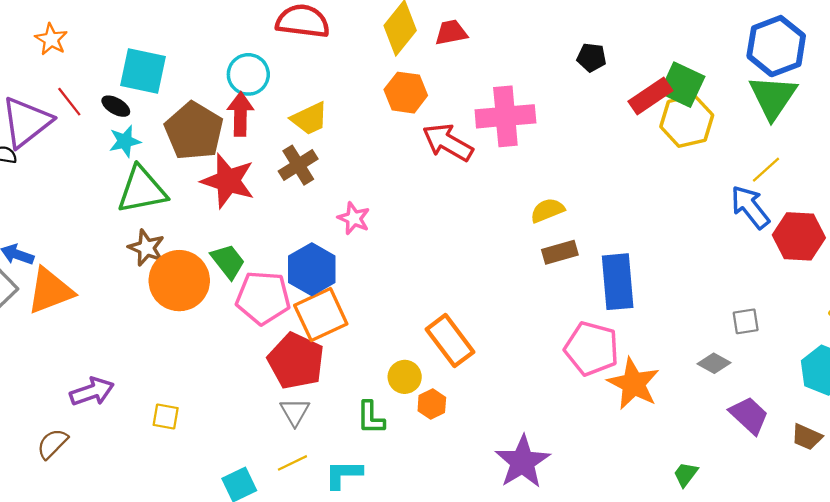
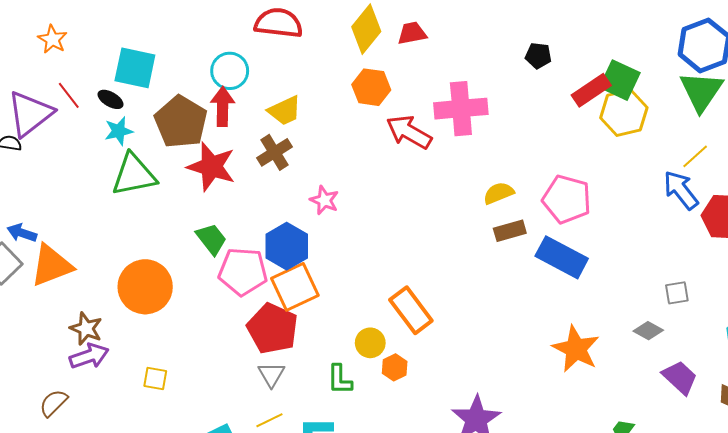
brown star: (146, 248) -> (86, 329), moved
orange circle: (179, 281) -> (145, 287), moved
blue rectangle: (618, 282) -> (562, 257), turned -57
pink pentagon: (592, 349) -> (567, 199), moved

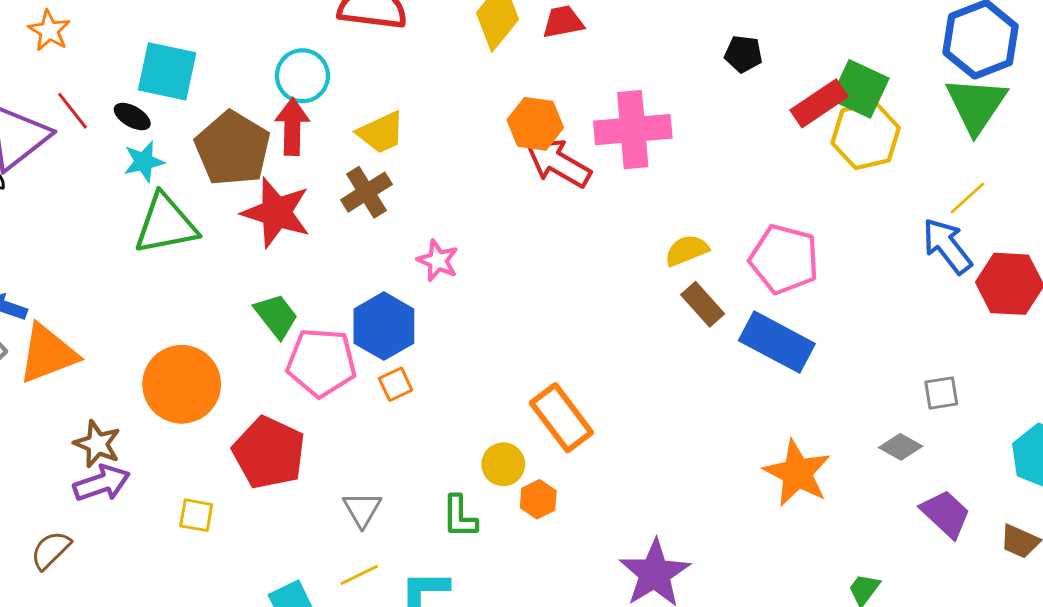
orange hexagon: (371, 87) -> (535, 124), moved
brown rectangle: (510, 231) -> (703, 304), turned 64
orange square: (295, 287) -> (396, 384), size x0.5
red pentagon: (272, 329) -> (269, 453), moved

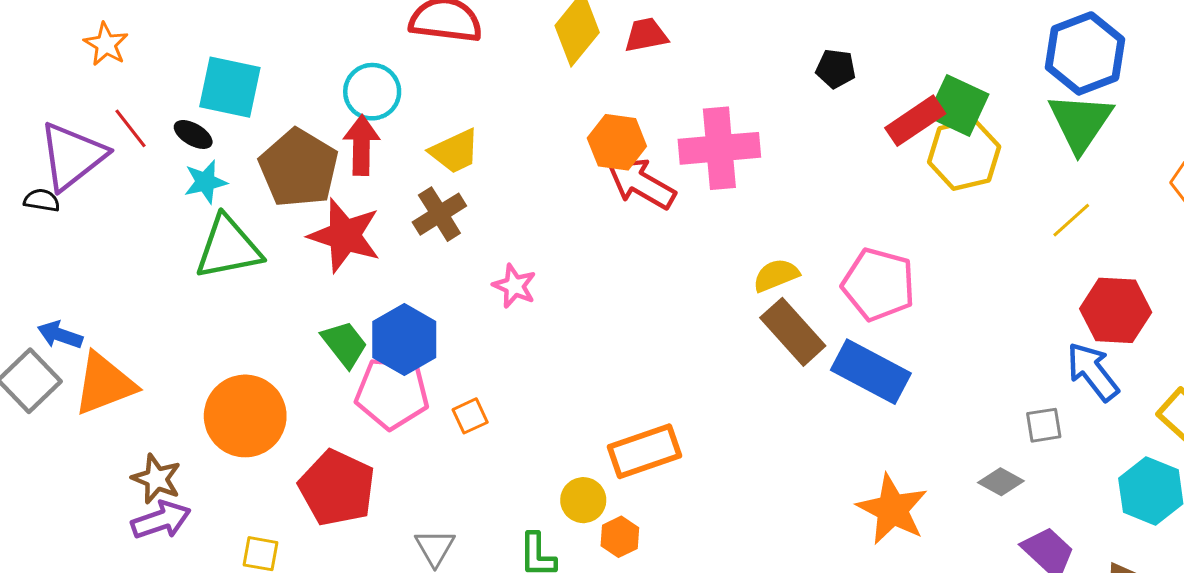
blue arrow: (947, 246) -> (1093, 372), moved
brown rectangle: (703, 304) -> (793, 332), size x1.4
blue hexagon: (384, 326) -> (404, 339), moved
orange rectangle: (561, 418) -> (644, 451), turned -72

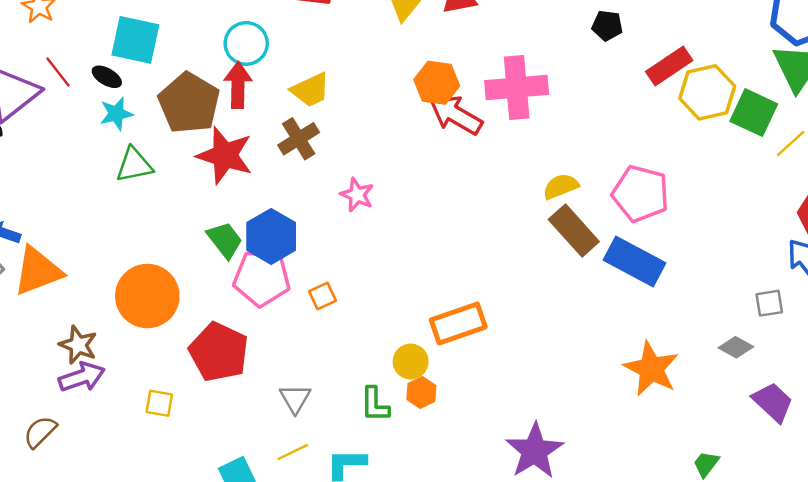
green square: (958, 105) -> (754, 113), moved
green triangle: (228, 248) -> (134, 165), size x0.7
orange hexagon: (620, 537) -> (421, 393), moved

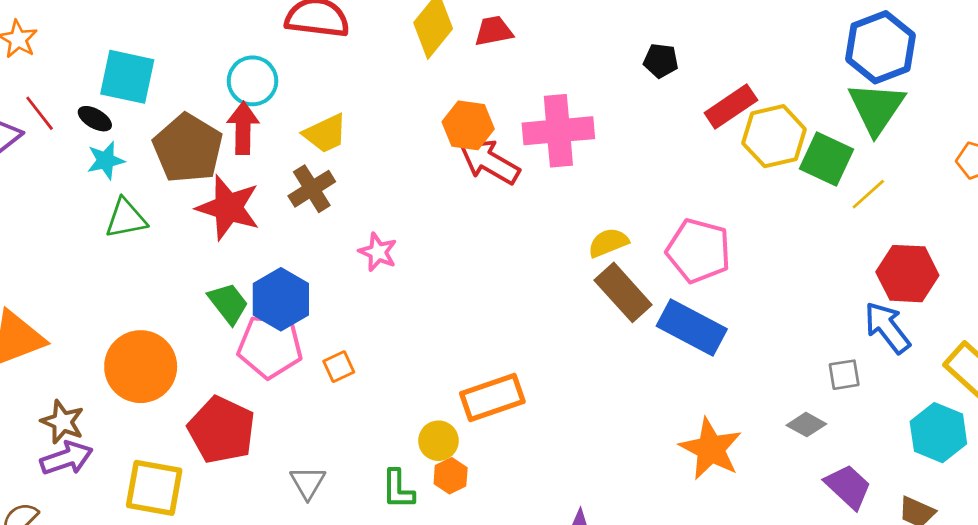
yellow square: (159, 403) -> (154, 488), size x1.8

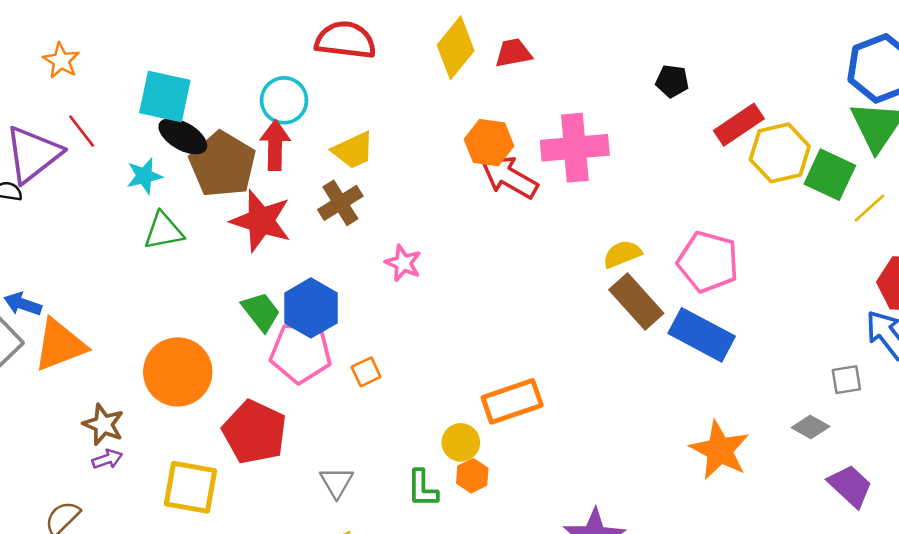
black ellipse: (95, 119) -> (183, 136), moved, size x1.5
purple arrow: (67, 458) -> (107, 459), size x0.6

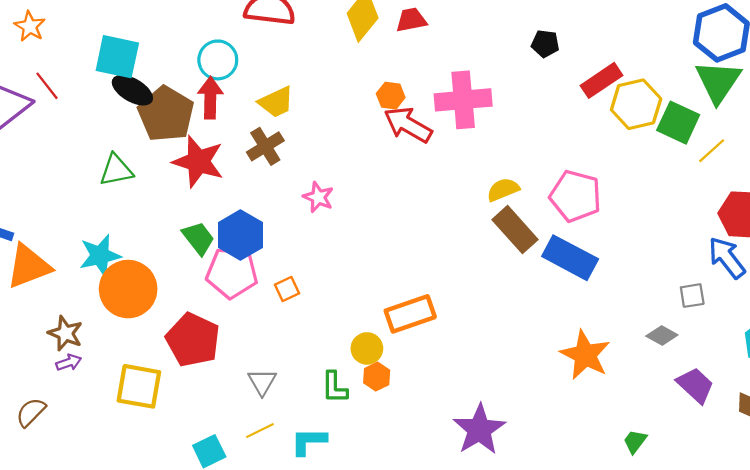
orange hexagon: (489, 143) -> (391, 96), size x0.7
cyan star: (144, 176) -> (100, 256), moved, size x1.4

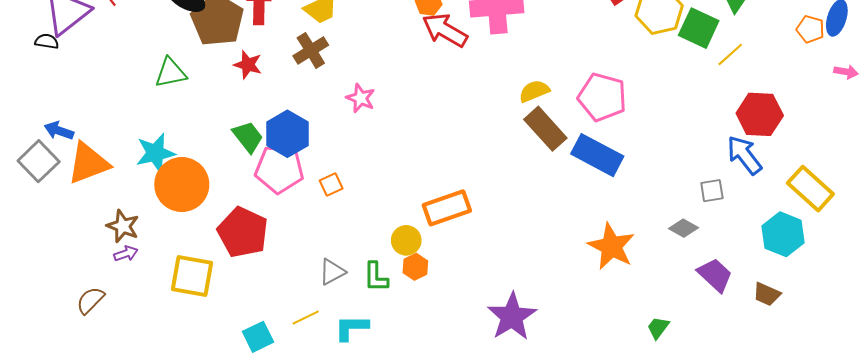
red star: (198, 162) -> (248, 65), size x0.6
gray triangle: (262, 382) -> (332, 272), moved, turned 32

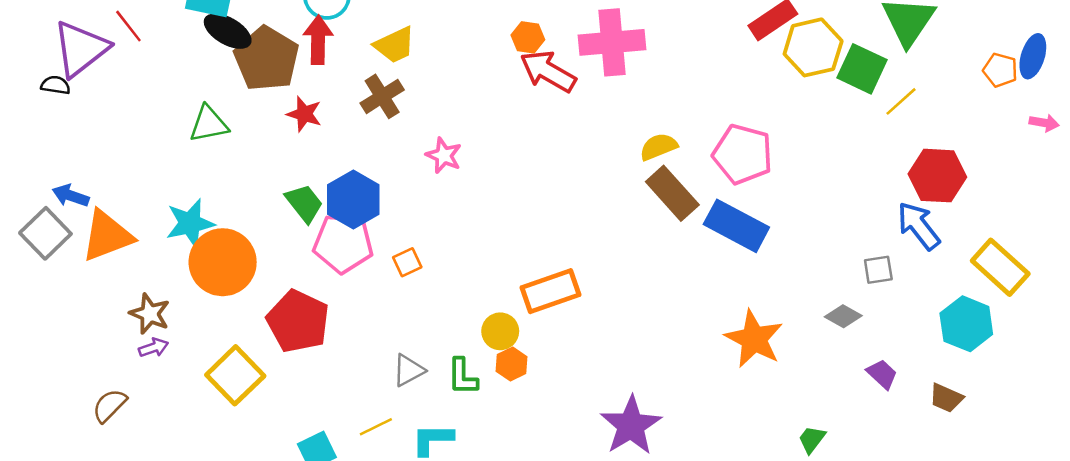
purple trapezoid: (715, 275) -> (882, 374), size x0.7
yellow square: (192, 276) -> (235, 375), turned 36

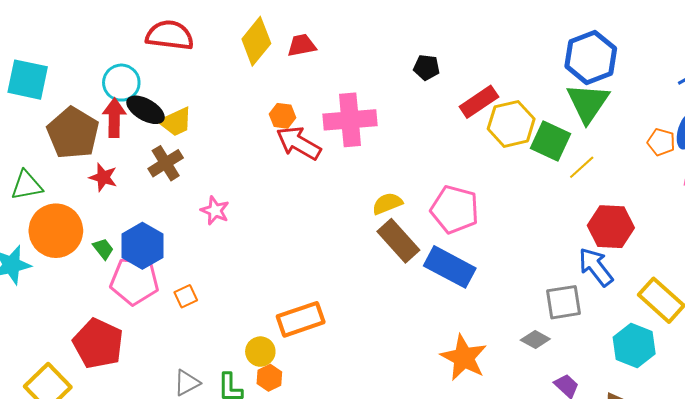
black ellipse: (228, 31) -> (146, 110), moved
green trapezoid: (304, 203) -> (103, 249), size x0.7
orange circle: (223, 262) -> (56, 231), moved
gray square: (878, 270) -> (564, 302), size x1.5

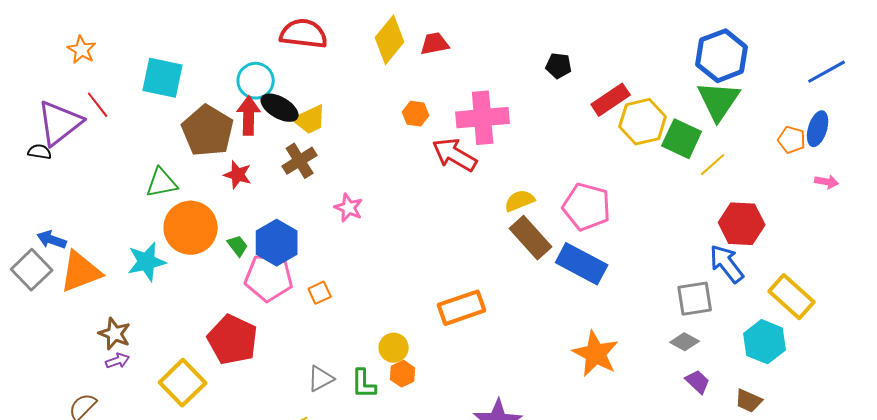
red arrow: (299, 143) -> (455, 155), moved
orange rectangle: (301, 319) -> (462, 308), moved
gray diamond: (535, 339) -> (685, 342), moved

